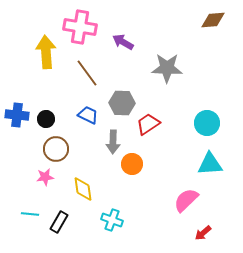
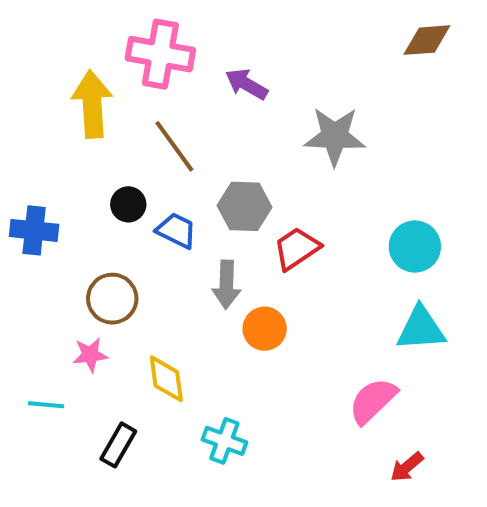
black circle: (46, 119) -> (128, 204), moved
cyan line: (30, 214) -> (46, 405), moved

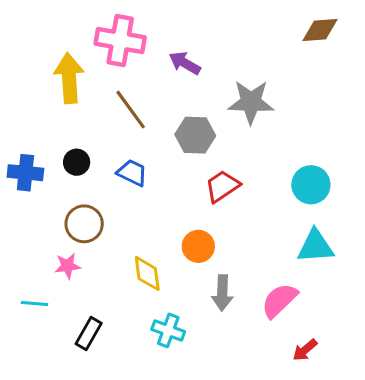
black circle: (128, 204) -> (77, 162), moved
gray hexagon: (245, 206) -> (195, 135), moved
gray arrow: (226, 285) -> (222, 293), moved
yellow diamond: (166, 379) -> (147, 273), moved

